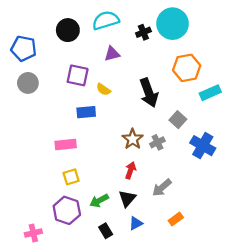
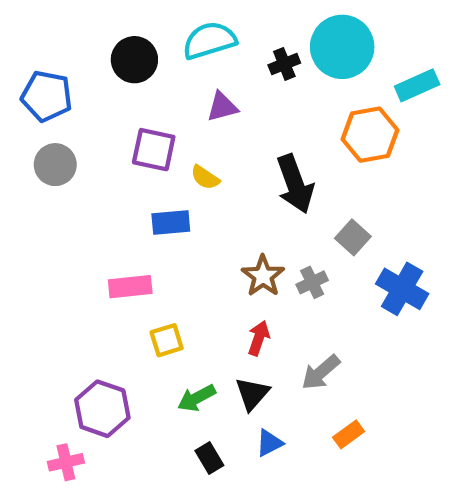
cyan rectangle: (210, 93) -> (417, 85), moved
yellow square: (71, 177) -> (167, 340), moved
purple hexagon: (67, 210) -> (102, 409), moved

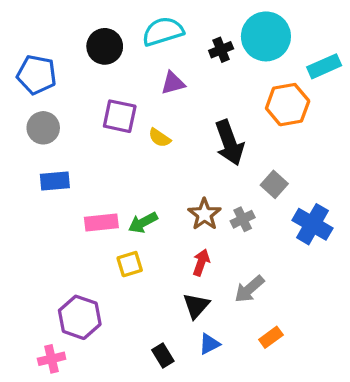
blue rectangle: (171, 222) -> (55, 181), moved
green arrow: (197, 398) -> (143, 223), moved

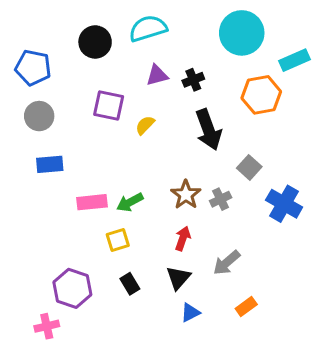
black cross: (221, 50) -> (193, 80), moved
yellow semicircle: (160, 138) -> (145, 125), turned 100
black rectangle: (163, 356) -> (130, 284), moved

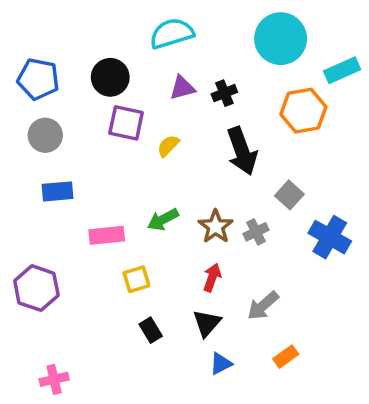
black circle: (95, 42) -> (110, 77), moved
green arrow: (130, 202) -> (163, 220), moved
purple hexagon: (72, 288) -> (36, 288), moved

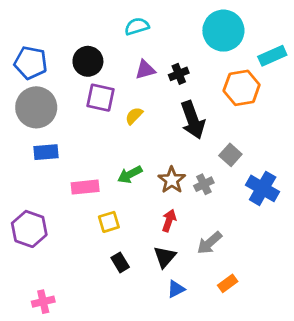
cyan semicircle: (172, 33) -> (137, 26), size x0.7
gray circle: (45, 135) -> (36, 107), size x1.5

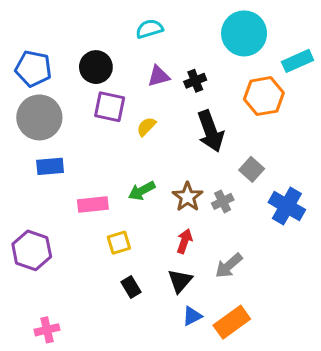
orange rectangle: (228, 283) -> (232, 322), moved, size x1.6

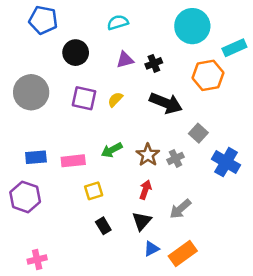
blue pentagon: (33, 69) -> (43, 20), moved
purple square: (110, 107) -> (84, 98), moved
black arrow: (210, 131) -> (166, 103), turned -48
blue rectangle: (50, 166) -> (36, 157), moved

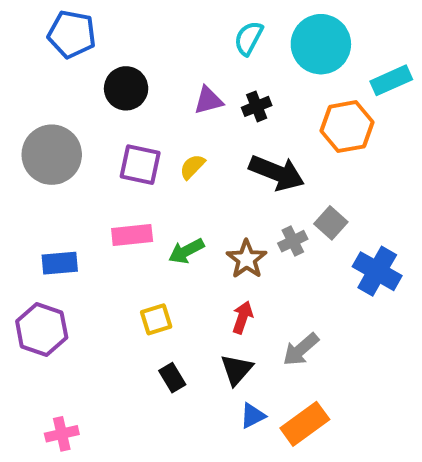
cyan semicircle: (118, 22) -> (249, 38), moved, turned -45
gray cross: (175, 158) -> (293, 241), moved
pink rectangle: (73, 161) -> (132, 235), moved

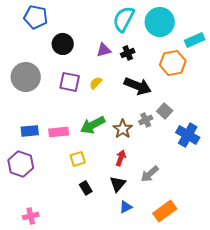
cyan semicircle: (249, 38) -> (124, 19), size x1.5
pink rectangle: (132, 235) -> (59, 132), moved
green arrow: (186, 251) -> (93, 125), size x1.4
orange rectangle: (305, 424) -> (165, 211), moved

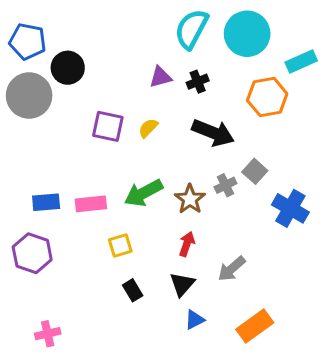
blue pentagon: (36, 17) -> (28, 41), moved
black circle: (63, 44) -> (68, 68), moved
gray circle: (26, 77) -> (29, 96), moved

